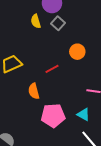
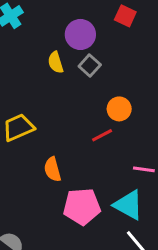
red line: (52, 69) -> (102, 135), moved
cyan triangle: (83, 114) -> (128, 205), size x1.5

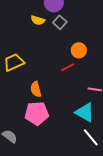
yellow semicircle: (56, 62) -> (38, 20), turned -56
pink pentagon: (82, 207) -> (37, 113), moved

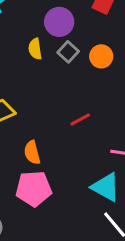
yellow semicircle: (38, 20) -> (35, 49), turned 64
orange circle: (79, 50) -> (101, 56), moved

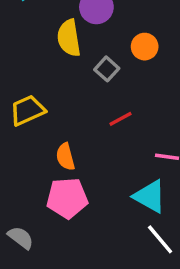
yellow semicircle: (35, 49) -> (69, 38), size x1.5
gray square: (68, 52) -> (107, 69), moved

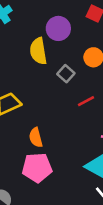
red line: (121, 119) -> (86, 101), moved

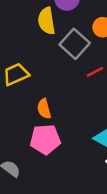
gray square: (66, 74) -> (75, 44), size x1.6

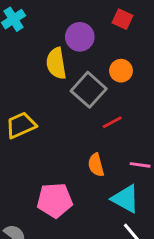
orange semicircle: (44, 109) -> (96, 165), moved

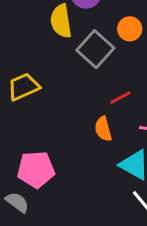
red line: (112, 122) -> (120, 98), moved
pink pentagon: (55, 200) -> (36, 169), moved

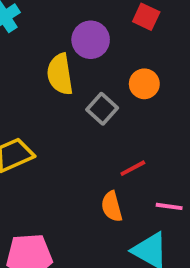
gray square: (95, 49) -> (102, 109), size x0.7

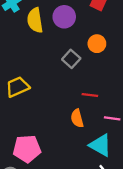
yellow semicircle: (60, 74) -> (35, 20), moved
red line: (133, 168) -> (90, 95), turned 35

